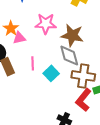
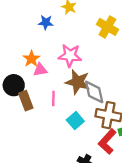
brown star: (72, 35) -> (78, 82), moved
cyan square: (51, 73) -> (75, 121), moved

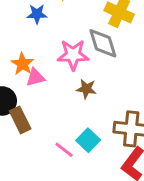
brown star: (78, 82) -> (86, 89), size x0.6
gray diamond: (94, 92) -> (103, 43), moved
pink line: (53, 98) -> (64, 150), moved, turned -48

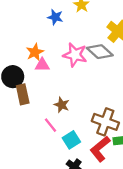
gray diamond: (103, 43) -> (100, 52), turned -45
brown star: (86, 89) -> (62, 105), moved
cyan square: (88, 140) -> (71, 140), moved

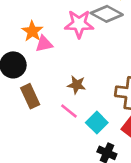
brown rectangle: (23, 94) -> (30, 96), moved

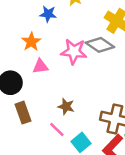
orange star: (32, 31) -> (31, 42), moved

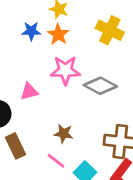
orange star: (31, 42) -> (58, 34), moved
gray diamond: (100, 45) -> (100, 86), moved

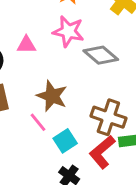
brown star: (64, 134) -> (52, 96), size x1.5

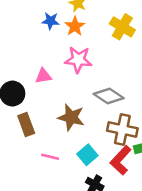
gray diamond: (101, 55) -> (109, 96), moved
pink line: (38, 122) -> (50, 157), moved, turned -30

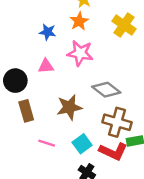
blue star: (51, 21) -> (48, 32), moved
brown star: (71, 117) -> (69, 107), turned -30
red L-shape: (121, 160) -> (113, 151), turned -112

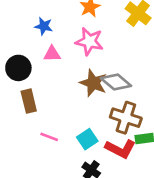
blue star: (48, 32) -> (44, 26), moved
brown star: (69, 107) -> (93, 83), moved, turned 30

